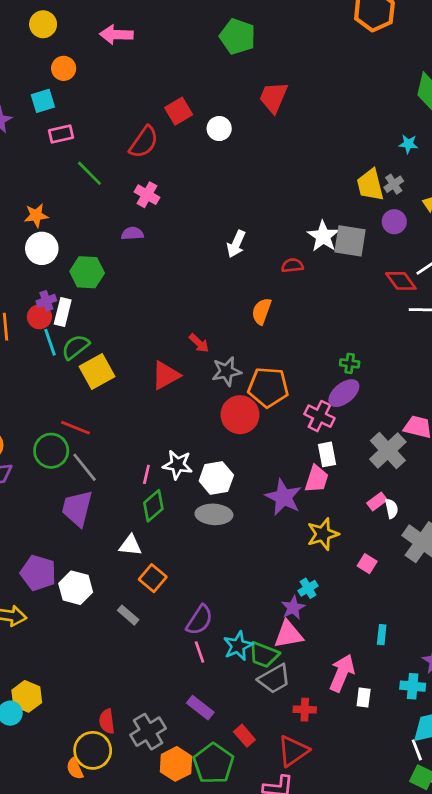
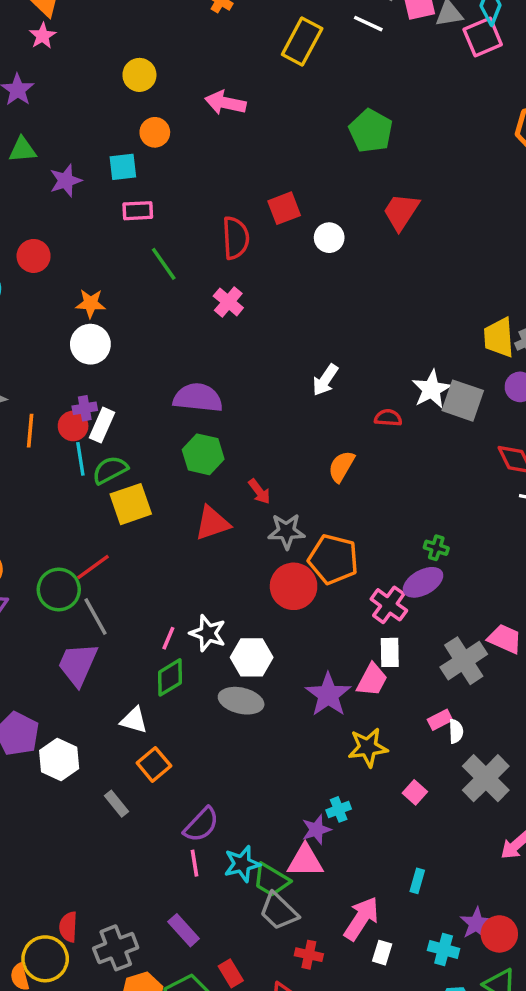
red semicircle: (144, 142) -> (236, 238), turned -48
purple semicircle: (132, 233) -> (198, 398), moved, size x1.8
green hexagon: (87, 272) -> (203, 454), moved
red line: (76, 428) -> (93, 567), turned -68
gray trapezoid: (274, 679) -> (279, 911), turned 64

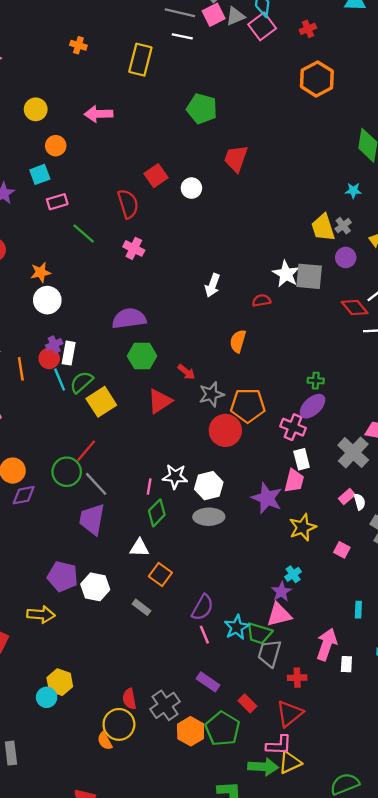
gray trapezoid: (279, 911) -> (269, 653), turned 76

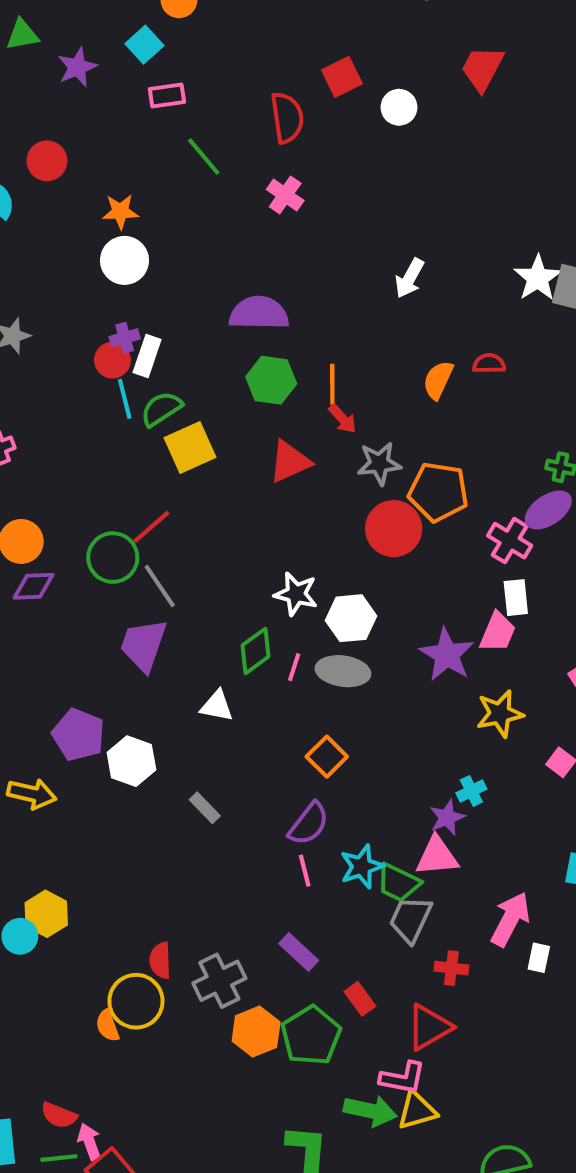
cyan square: (40, 174) -> (144, 45), turned -30
red semicircle: (261, 300) -> (489, 364), moved
orange line: (21, 369) -> (332, 384), moved
pink line: (149, 486) -> (294, 667), moved
orange square: (160, 574) -> (327, 757), moved

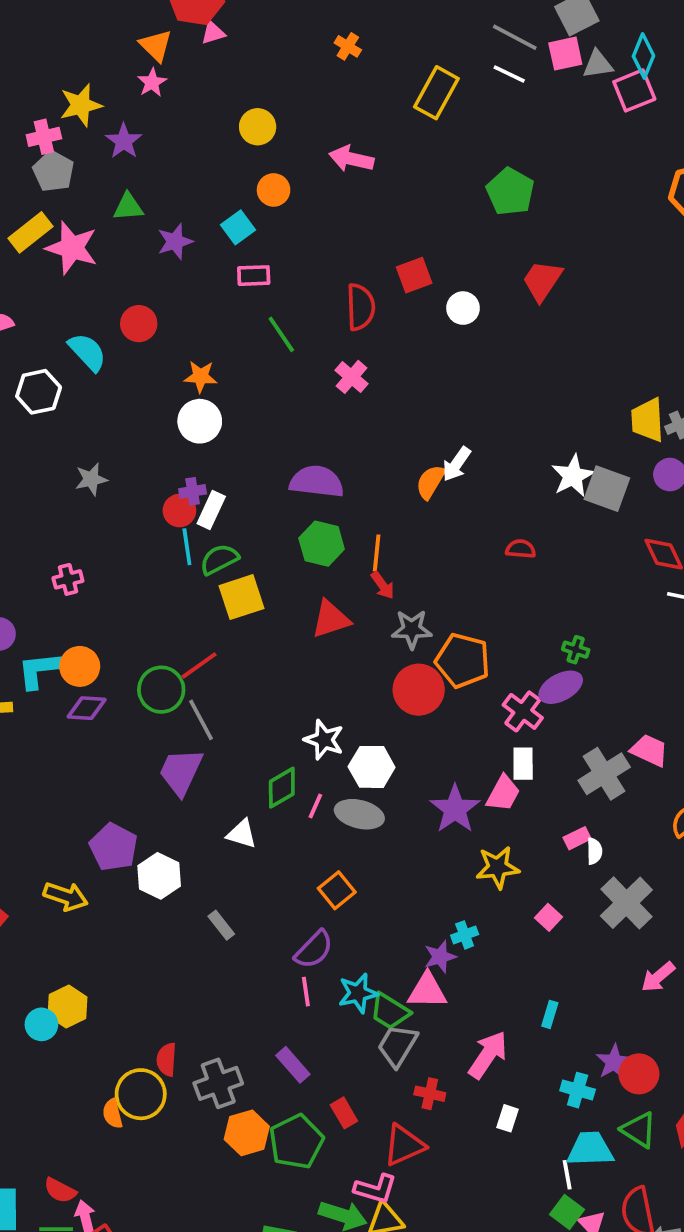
orange semicircle: (438, 380) -> (430, 482), moved
white rectangle: (539, 958) -> (508, 1118), moved

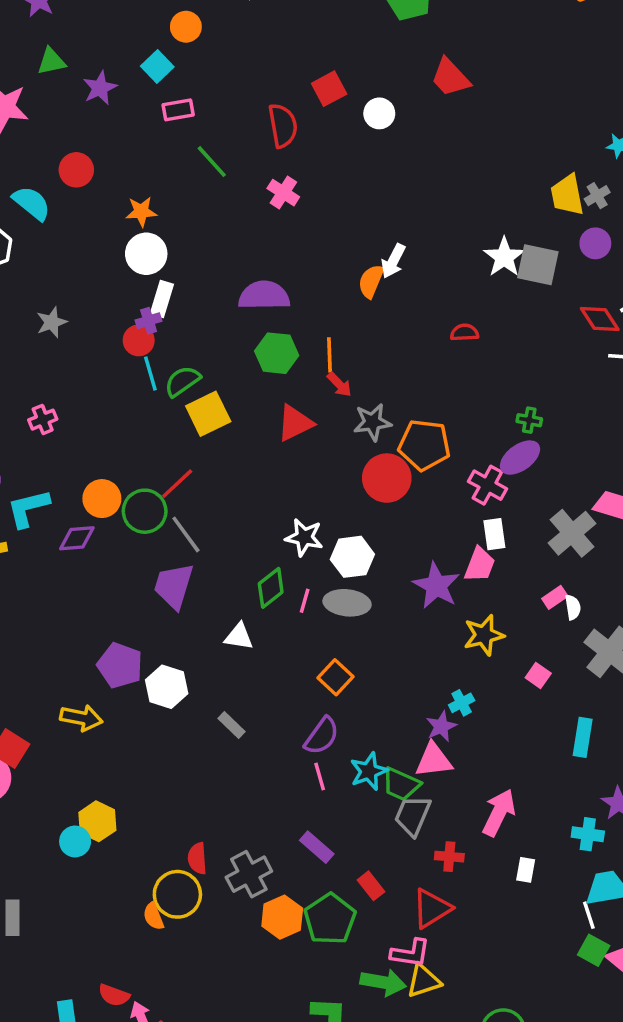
red trapezoid: (542, 281) -> (450, 77), turned -69
white rectangle: (211, 510) -> (162, 299), moved
orange circle: (80, 666) -> (102, 499), moved
cyan rectangle: (550, 1014) -> (583, 737), moved, size x1.5

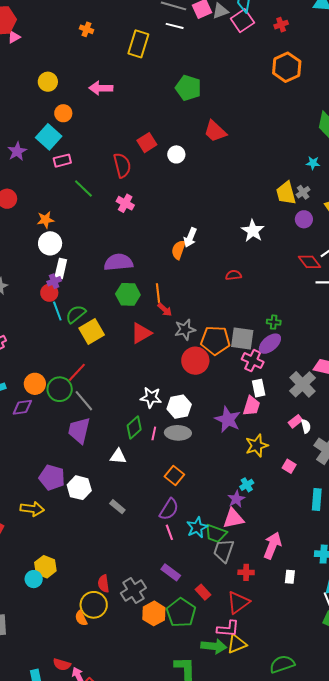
cyan square: (157, 67) -> (49, 137), size x1.4
gray square: (538, 265) -> (242, 339), moved

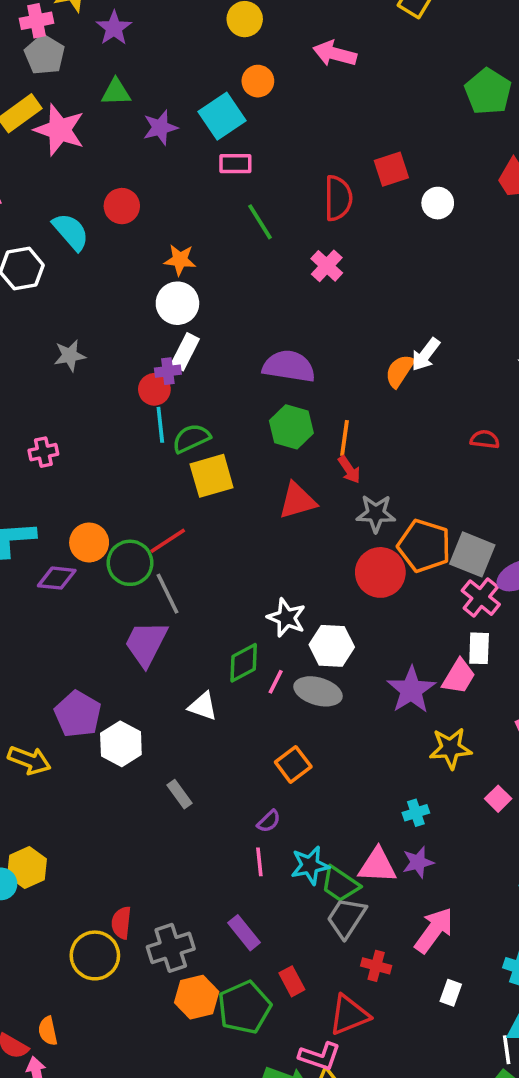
purple star: (236, 499) -> (418, 862), moved
purple semicircle: (169, 509) -> (269, 821), size x0.6
orange semicircle: (81, 618) -> (48, 1031), moved

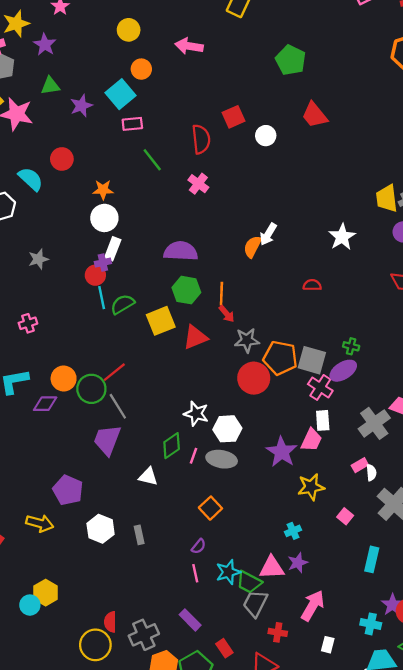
yellow square: (212, 476) -> (161, 321), moved
white hexagon: (121, 744) -> (101, 529), moved
gray rectangle: (180, 794) -> (139, 535), turned 30

